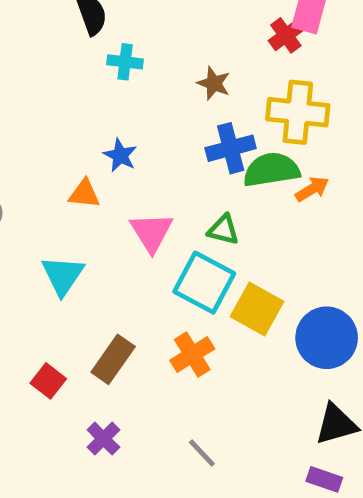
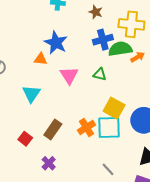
blue star: (120, 155) -> (56, 43), size x1.6
cyan square: (204, 283) -> (109, 127), moved, turned -30
gray line: (202, 453) -> (108, 169), moved

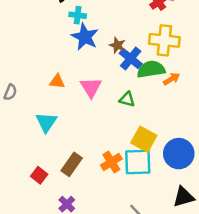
brown star: (96, 12) -> (117, 45), moved
blue cross: (103, 40) -> (131, 58), turned -36
blue star: (56, 43) -> (85, 37), moved
pink triangle: (69, 75) -> (91, 87), moved

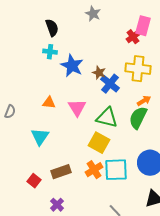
cyan cross: (78, 15) -> (50, 52), moved
green semicircle: (151, 69) -> (138, 118), moved, turned -55
green triangle: (127, 99) -> (107, 118), size x1.6
yellow square: (144, 139) -> (99, 143), moved
brown rectangle: (72, 164) -> (61, 172), turned 36

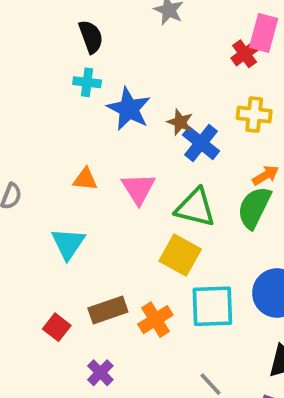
yellow cross: (138, 69) -> (254, 115), size x0.7
orange cross: (94, 170) -> (155, 320), moved

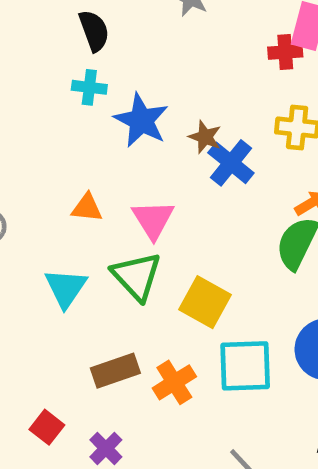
red cross: (245, 54) -> (285, 52), turned 32
green triangle: (195, 208) -> (137, 276), moved, turned 33
red square: (57, 327) -> (47, 427), moved

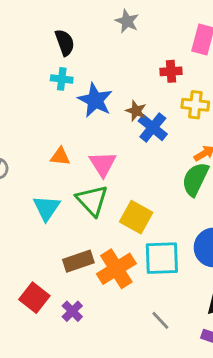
red cross: (285, 52) -> (171, 71), moved
orange cross: (174, 382) -> (116, 269), size x1.4
red square: (47, 427) -> (34, 298), size x1.4

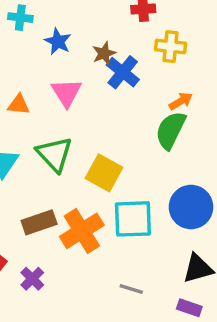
blue star: (95, 100) -> (58, 41), size x0.7
brown star: (136, 111) -> (104, 53), turned 30
pink triangle: (103, 164) -> (66, 93), moved
gray line: (160, 320) -> (131, 289), turned -30

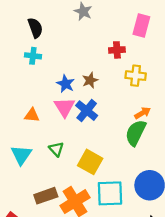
blue star: (58, 41) -> (66, 84), moved
blue cross: (123, 72) -> (87, 111), moved
green triangle: (54, 154) -> (56, 149), size x0.6

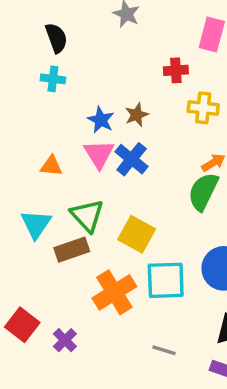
green triangle: (56, 149) -> (87, 215), size x1.5
brown rectangle: (46, 196) -> (72, 250), moved

